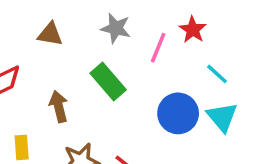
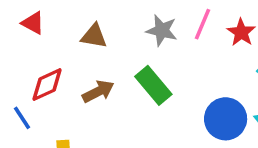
pink line: (158, 48) -> (202, 24), moved
brown arrow: (59, 106) -> (98, 91), moved, turned 76

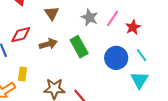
brown triangle: (94, 36) -> (52, 13), turned 35
blue circle: (226, 119) -> (116, 58), moved

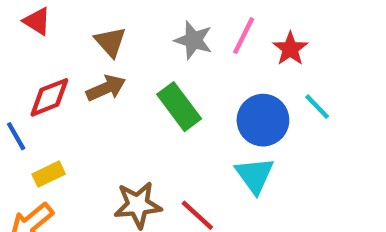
brown arrow: (48, 44) -> (106, 88), moved
yellow rectangle: (22, 74) -> (49, 174), moved, turned 64
cyan triangle: (139, 80) -> (255, 175), moved

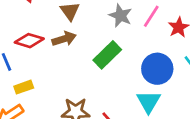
red diamond: (49, 97) -> (29, 41), turned 32
green rectangle: (179, 107) -> (107, 55), turned 76

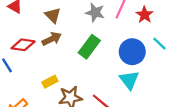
yellow rectangle: (24, 87) -> (50, 82), moved

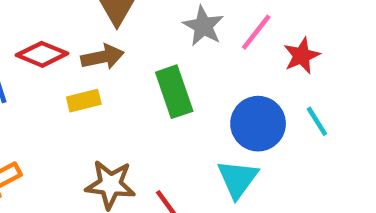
green rectangle: (89, 47) -> (174, 92), turned -70
yellow rectangle: (50, 82) -> (84, 101), moved

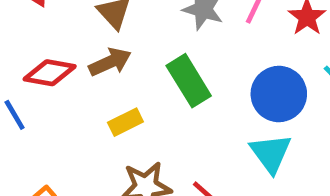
yellow rectangle: (84, 101) -> (125, 122), moved

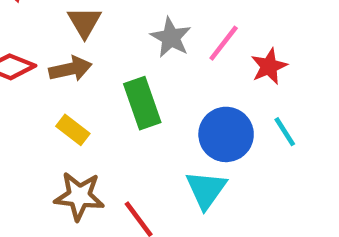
yellow rectangle: (125, 122) -> (73, 130), turned 52

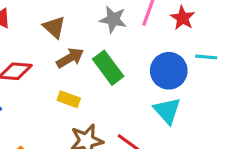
brown arrow: (70, 69) -> (70, 58), moved
cyan line: (285, 132) -> (206, 57), turned -35

